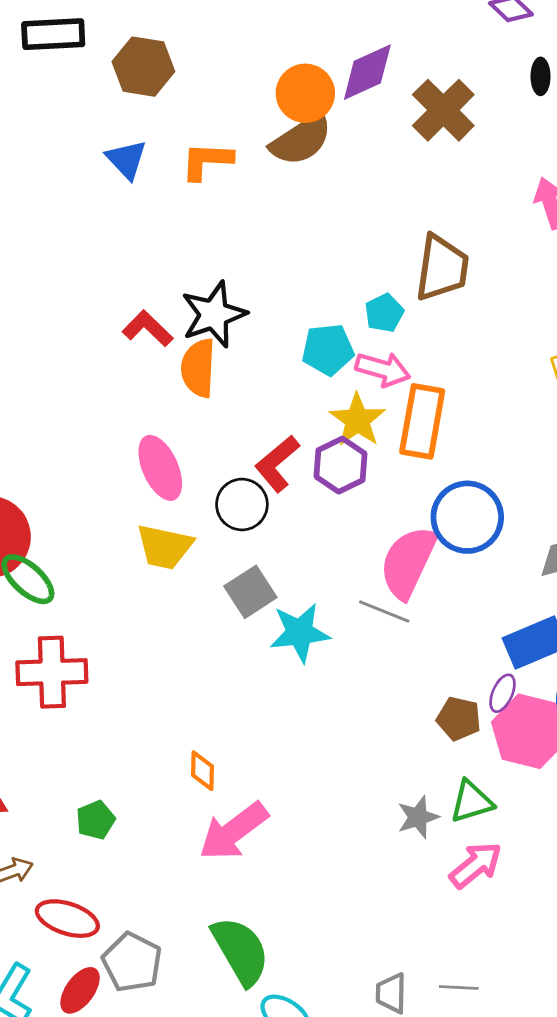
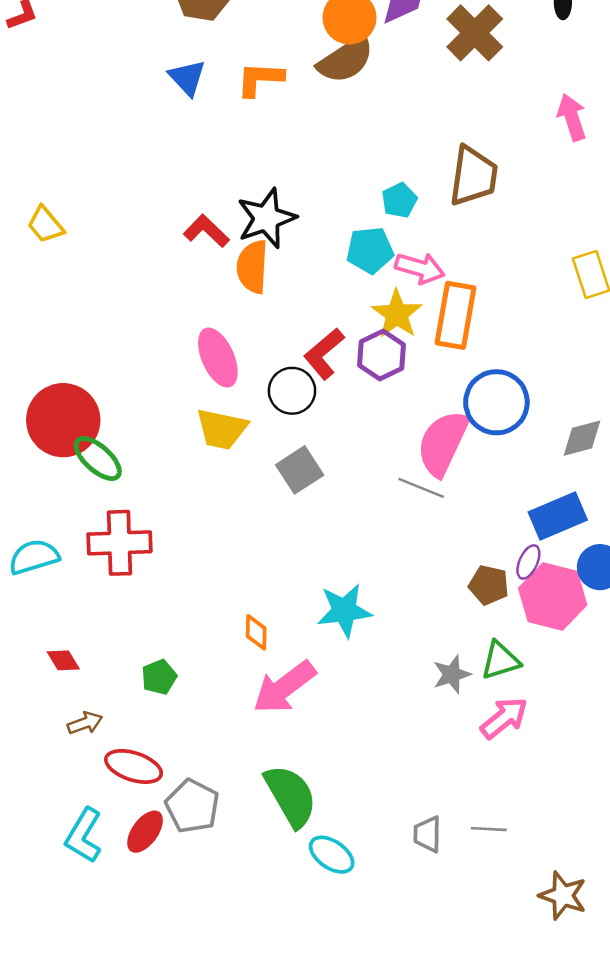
cyan pentagon: (384, 313) -> (399, 200), moved
cyan star: (300, 633) -> (344, 611), moved

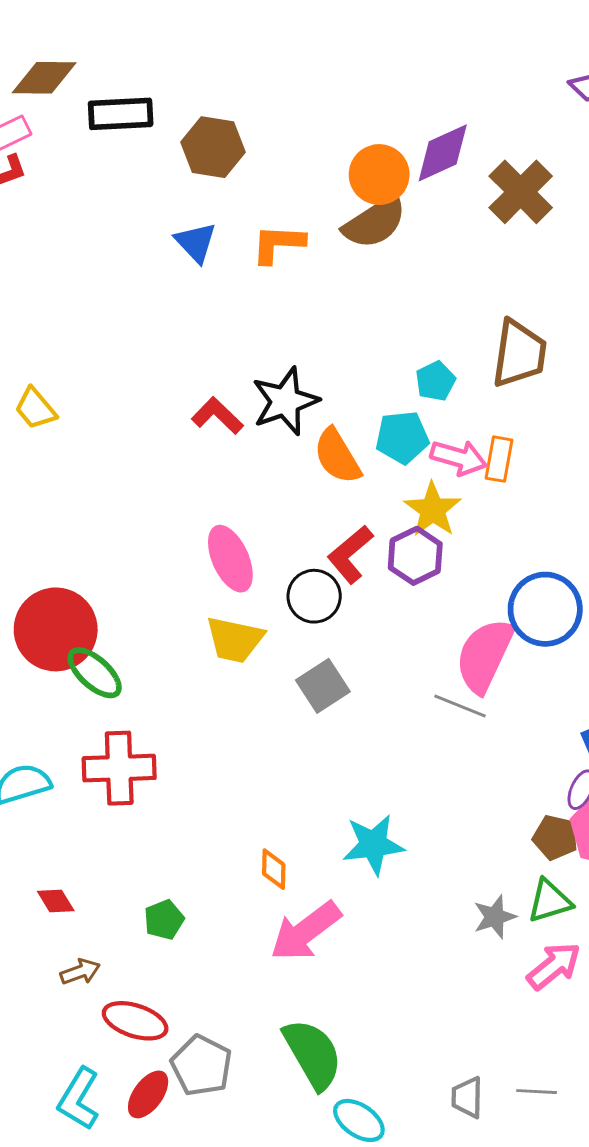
orange semicircle: (252, 267) -> (337, 456), moved, turned -34
orange rectangle: (456, 315) -> (499, 459), moved, size x0.6
brown pentagon: (489, 585) -> (555, 837), moved

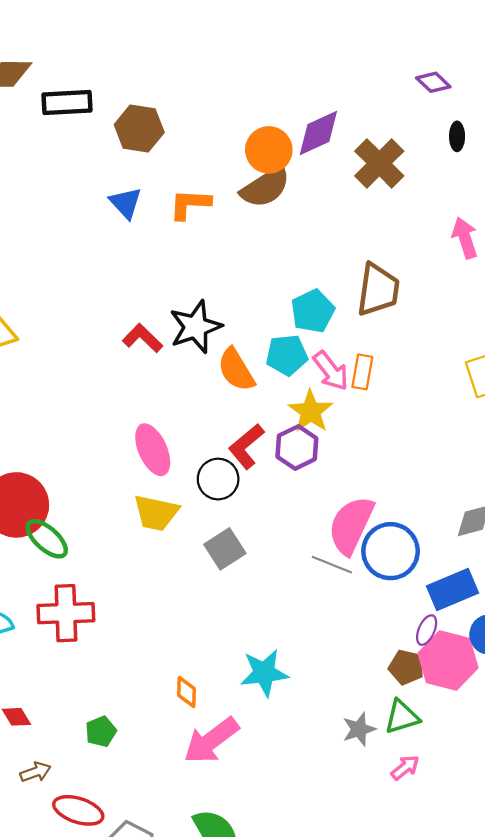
cyan pentagon: (435, 381) -> (313, 311), size x1.4
pink arrow: (459, 458) -> (331, 371), turned 36
blue circle: (545, 609) -> (391, 551), moved
pink arrow: (554, 966) -> (405, 768), size x0.7

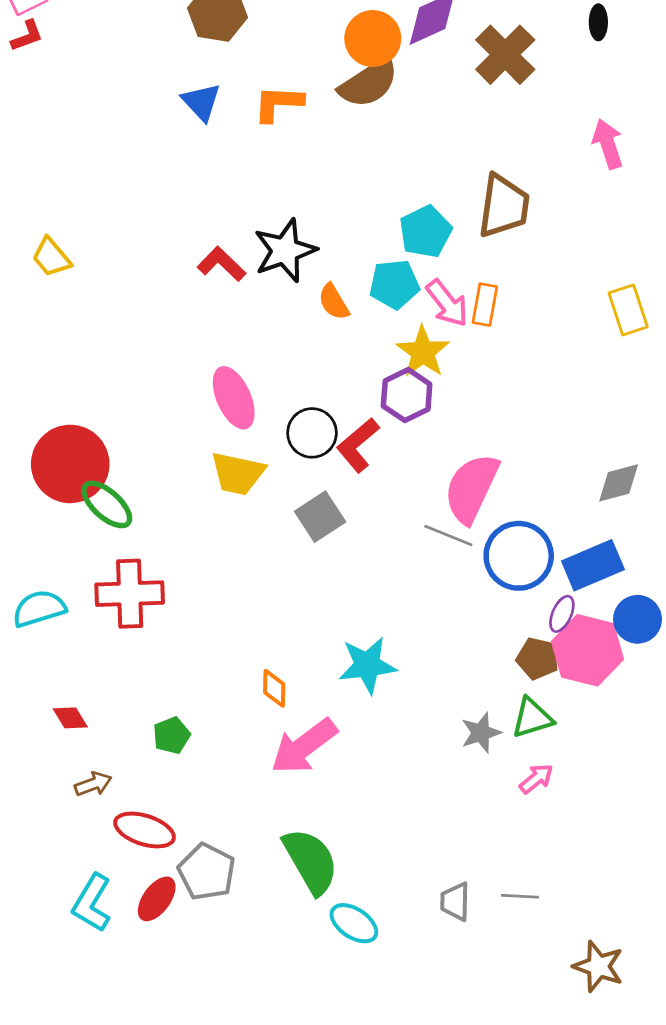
orange semicircle: (236, 370) -> (334, 302), size x0.7
red L-shape: (246, 446) -> (358, 445), moved
blue circle: (391, 551) -> (519, 556), moved

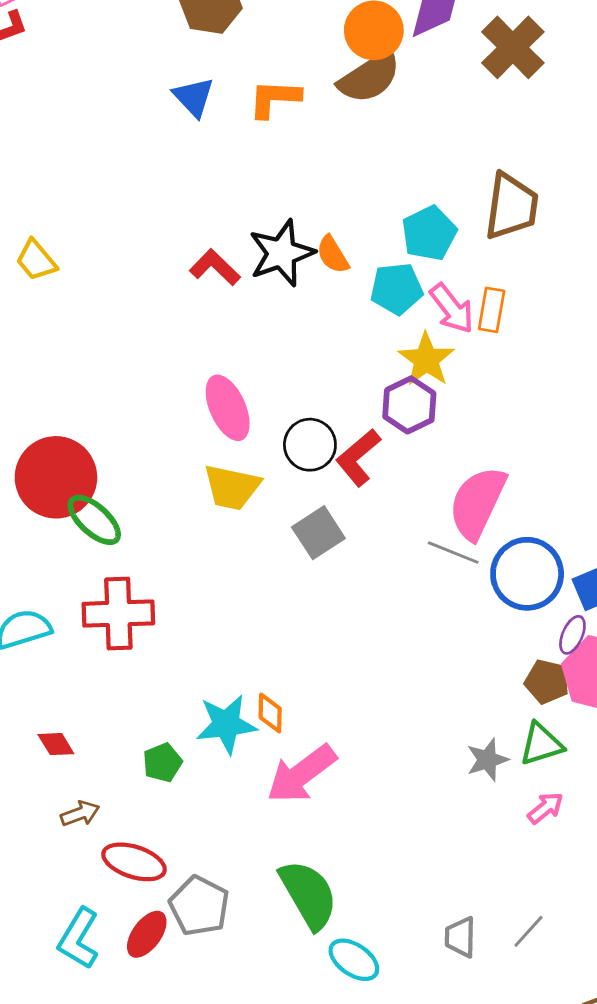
orange semicircle: (334, 302) -> (333, 255), moved
cyan star: (367, 665) -> (226, 724), moved
gray line: (520, 896) -> (528, 931), turned -51

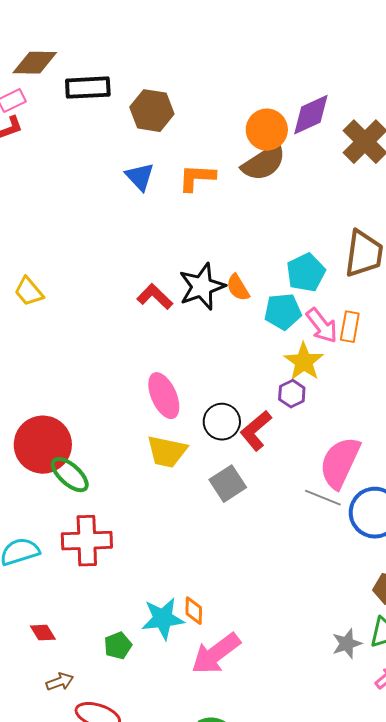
purple hexagon: (409, 405) -> (292, 394), size x0.7

